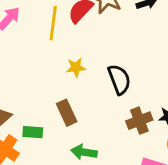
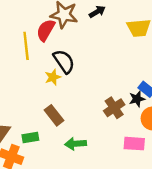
black semicircle: (119, 79) -> (64, 61), moved

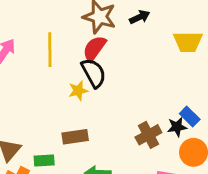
red semicircle: (46, 30) -> (94, 49), moved
brown rectangle: (54, 115) -> (75, 137), turned -66

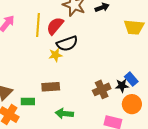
red semicircle: (94, 49) -> (55, 26), moved
black semicircle: (94, 73) -> (67, 44), turned 95

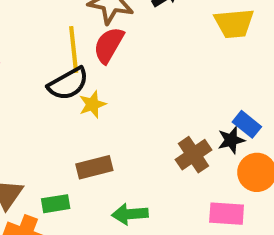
yellow line: (38, 25) -> (74, 49), moved
red semicircle: (55, 26) -> (109, 45), moved
black semicircle: (67, 44) -> (68, 84), moved

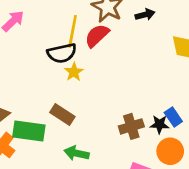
yellow star: (92, 104) -> (74, 72), turned -30
brown rectangle: (94, 167) -> (62, 115), turned 30
green rectangle: (56, 204) -> (29, 131), size x1.6

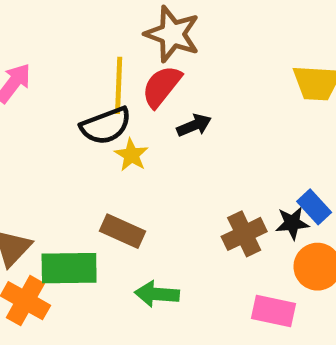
black arrow: (145, 15) -> (194, 125), moved

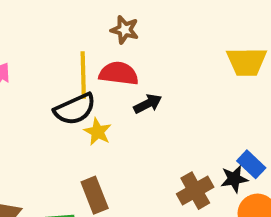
brown star: (172, 34) -> (125, 30), size x0.6
red semicircle: (162, 86) -> (119, 73), turned 63
brown rectangle: (122, 231) -> (95, 195), turned 48

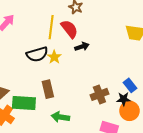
red semicircle: (119, 73) -> (69, 29), turned 36
black semicircle: (75, 109) -> (37, 54), moved
black star: (234, 179) -> (124, 99), moved

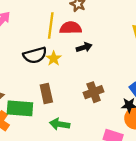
red semicircle: (69, 29) -> (71, 28), turned -54
brown cross: (99, 94) -> (94, 92), moved

